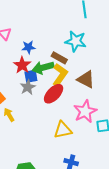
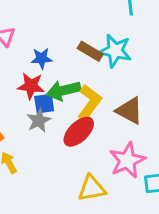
brown rectangle: (59, 58) -> (90, 51), moved
red star: (22, 65) -> (31, 86), turned -30

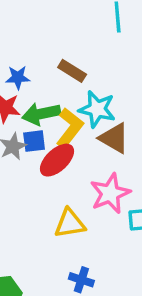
cyan star: (115, 51) -> (97, 109), moved
blue square: (44, 104) -> (34, 141), moved

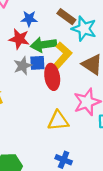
cyan star: (97, 109) -> (84, 29), moved
red ellipse: (57, 160) -> (52, 77), turned -60

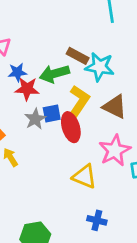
blue star: (29, 19) -> (17, 72), moved
green arrow: (43, 45) -> (54, 74), moved
yellow triangle: (58, 121) -> (85, 176), turned 35

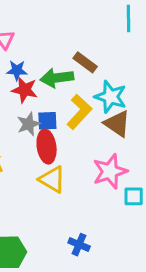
cyan star: (100, 67) -> (111, 97), moved
red ellipse: (71, 127) -> (47, 147), moved
yellow triangle: (85, 176) -> (52, 179), moved

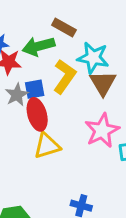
brown triangle: (117, 124) -> (103, 83), turned 32
yellow triangle: (52, 179) -> (47, 146), turned -40

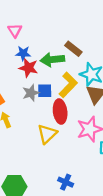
red ellipse: (37, 114) -> (60, 112), moved
yellow triangle: (47, 146) -> (47, 134), turned -35

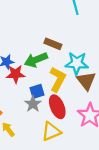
gray star: (31, 93) -> (33, 104), moved
yellow triangle: (47, 134) -> (51, 131), turned 36

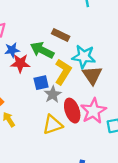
green arrow: (36, 60) -> (42, 50), turned 45
gray star: (33, 104) -> (53, 94), moved
red ellipse: (57, 107) -> (72, 111), moved

